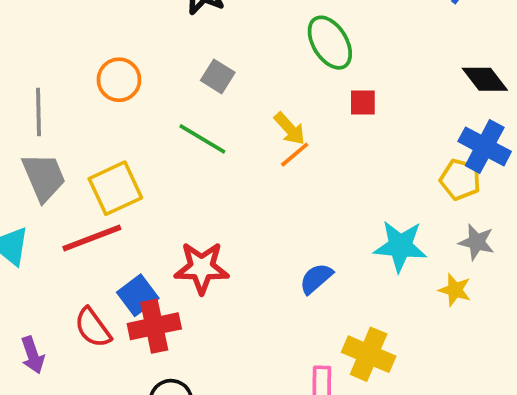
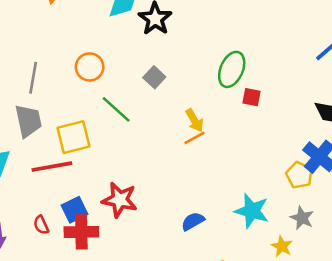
green ellipse: (330, 43) -> (232, 69), turned 44
red square: (363, 102) -> (251, 97), moved
green line: (202, 139) -> (116, 109), moved
red semicircle: (93, 328) -> (41, 225), size x0.7

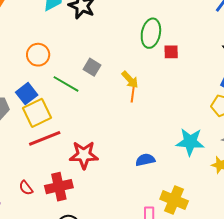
gray square: (154, 77) -> (92, 67), moved
orange line: (195, 138) -> (133, 94), turned -42
red line: (52, 167) -> (45, 138), moved
blue square: (75, 210) -> (27, 94), moved
blue semicircle: (193, 221) -> (145, 160), turned 30

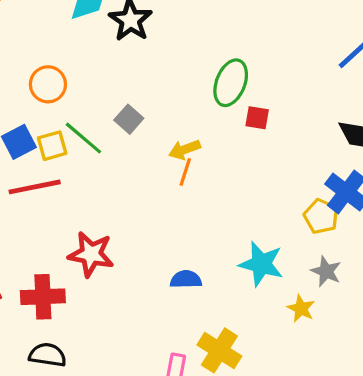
yellow arrow: (130, 80) -> (185, 150), turned 102
yellow square: (37, 113) -> (52, 146), moved, size x0.7
red line: (45, 138) -> (35, 187), moved

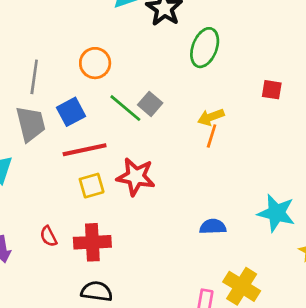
green ellipse: (231, 83) -> (205, 48), moved
gray square: (129, 119) -> (150, 104), moved
yellow square: (52, 146) -> (92, 186), moved
red star: (91, 254) -> (136, 177), moved

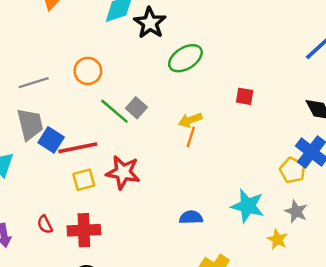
green ellipse: (205, 48) -> (185, 58), turned 36
gray line: (34, 77) -> (34, 83), turned 64
blue square: (71, 112) -> (51, 140), moved, turned -30

